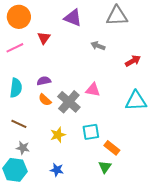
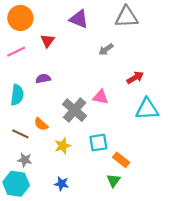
gray arrow: (98, 46) -> (106, 49), turned -56
red arrow: (133, 61) -> (135, 78), moved
purple semicircle: (44, 81) -> (43, 79), moved
orange semicircle: (45, 100) -> (41, 124), moved

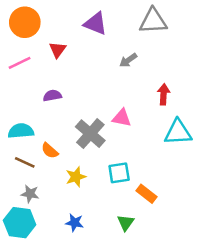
red arrow: (135, 78) -> (164, 94), turned -56
cyan semicircle: (17, 95) -> (21, 131), moved, turned -102
green triangle: (114, 180) -> (126, 223), moved

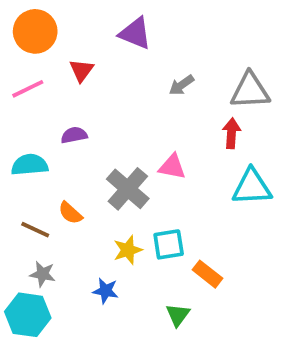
gray triangle: (153, 21) -> (250, 91), moved
cyan semicircle: (21, 131) -> (30, 165), moved
yellow star: (76, 177) -> (128, 250), moved
blue star: (75, 223) -> (106, 291), moved

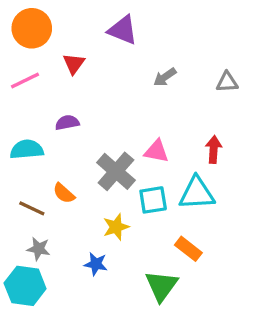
gray triangle: (250, 91) -> (227, 82), size x0.6
red arrow: (232, 133) -> (214, 149), moved
cyan triangle: (252, 187) -> (197, 193), moved
cyan square: (169, 244) -> (153, 200), moved
green triangle: (178, 315) -> (161, 286), size x1.5

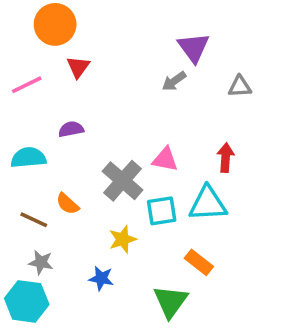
orange circle: (32, 28) -> (55, 24), moved
purple triangle: (123, 30) -> (194, 47), moved, turned 32

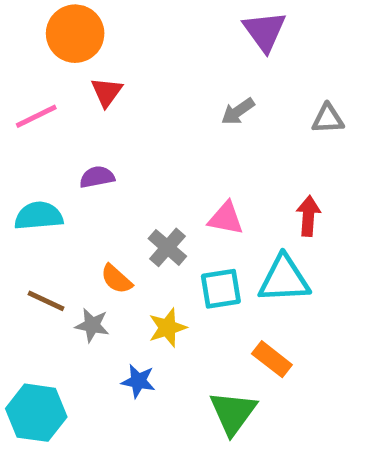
purple triangle: (194, 47) -> (265, 31), moved
gray cross: (123, 181) -> (167, 247), size x0.7
orange semicircle: (67, 204) -> (116, 279), moved
gray star: (41, 262) -> (92, 325), moved

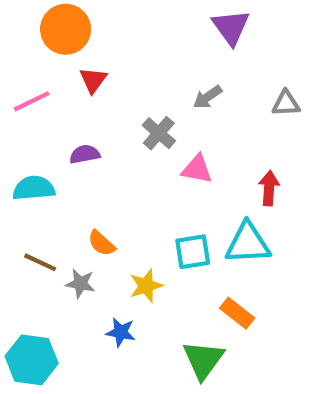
pink triangle: (226, 218) -> (197, 169), moved
gray cross: (167, 247) -> (159, 133), moved

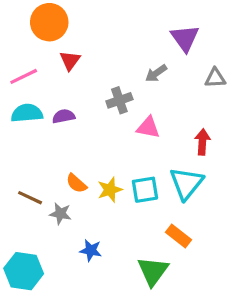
purple triangle: (231, 27) -> (185, 38), moved
gray cross: (159, 133) -> (119, 100), turned 30
cyan semicircle: (34, 188) -> (27, 113), moved
cyan triangle: (248, 243) -> (186, 183), turned -48
yellow star: (146, 286) -> (110, 190), moved

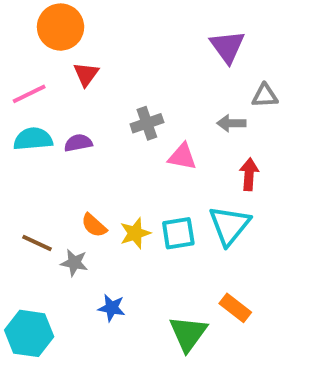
gray arrow: (156, 73) -> (231, 123), moved, turned 35
orange rectangle: (178, 236) -> (235, 308), moved

